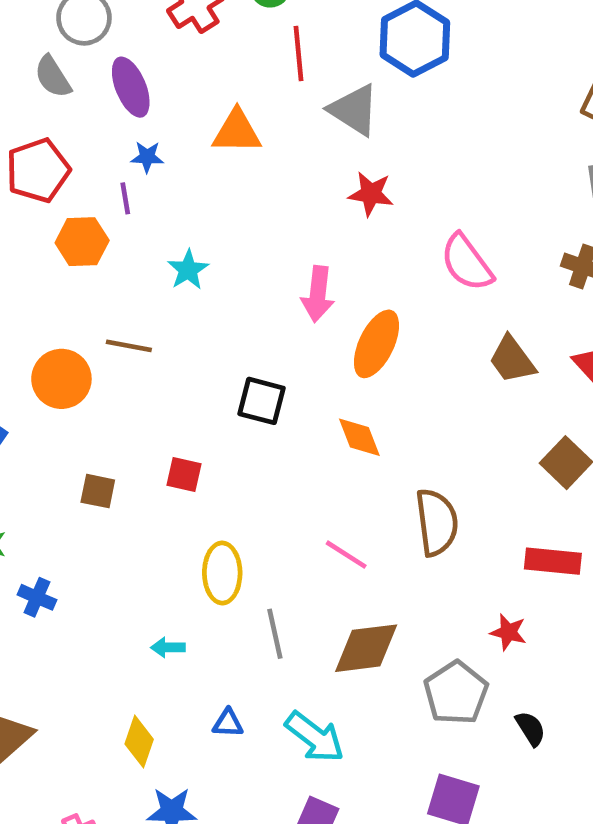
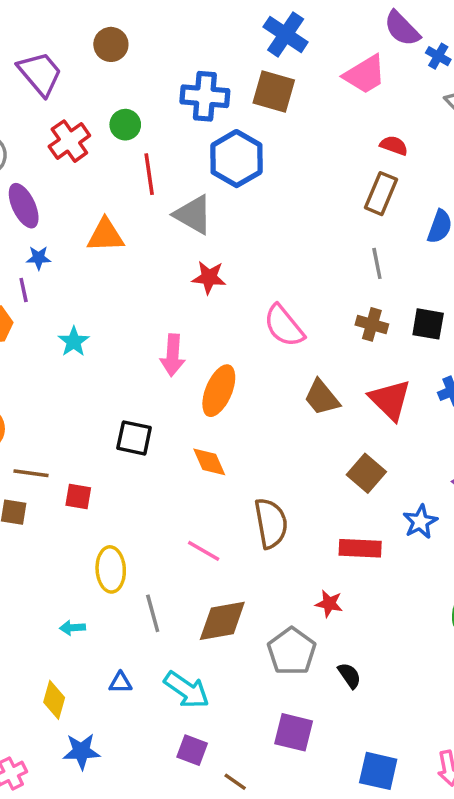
brown line: (129, 346) -> (31, 473), moved

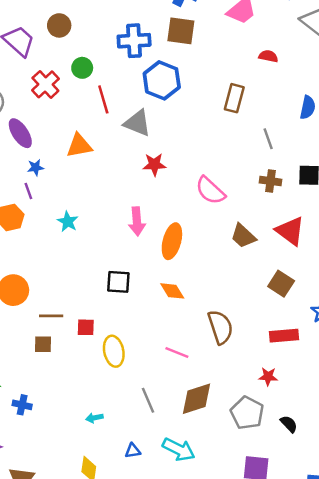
brown circle: (111, 44) -> (59, 25), moved
brown rectangle: (381, 194) -> (234, 98), moved
yellow ellipse: (111, 569) -> (114, 351), moved

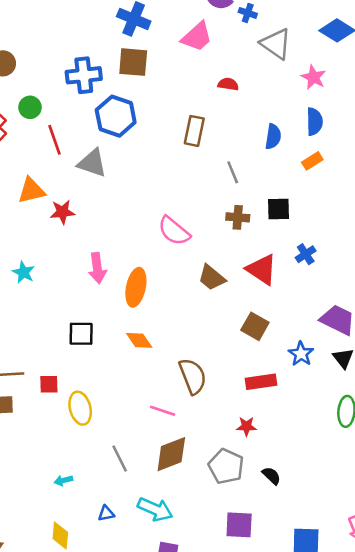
red star: (154, 165) -> (62, 212), moved
pink line: (177, 353) -> (163, 411), moved

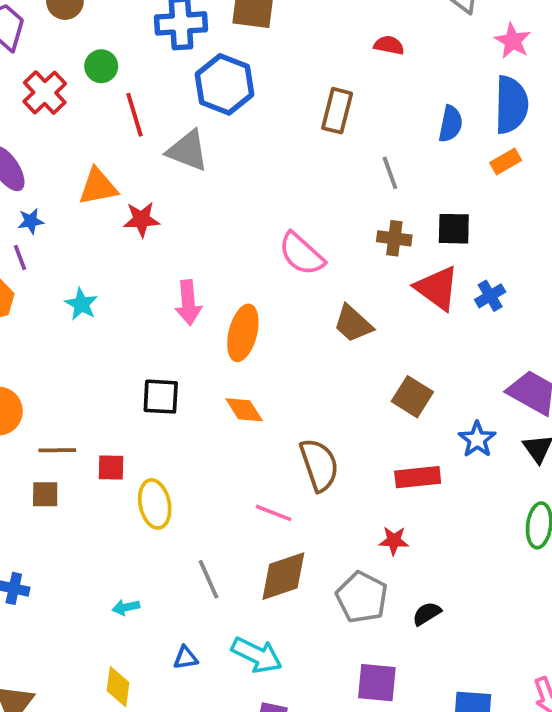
blue semicircle: (314, 122) -> (511, 105), size x1.4
red triangle: (262, 269) -> (437, 288), moved
black semicircle: (271, 476) -> (427, 614), turned -78

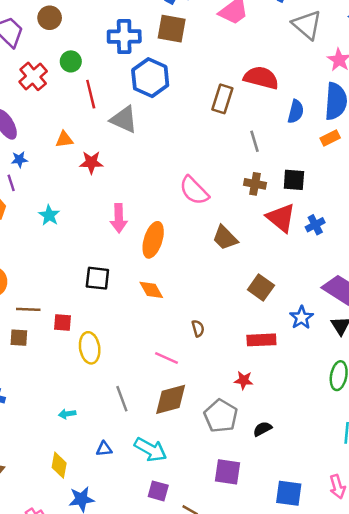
red semicircle: (389, 45) -> (261, 78), moved, size x1.8
orange triangle: (98, 187) -> (64, 140), size x0.7
brown semicircle: (319, 465) -> (198, 328), size x0.5

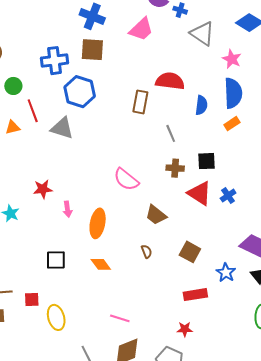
orange triangle: (64, 140) -> (13, 127), moved
red star: (91, 162) -> (43, 189), moved
pink arrow: (119, 218) -> (67, 209), size x0.7
brown semicircle: (198, 328) -> (147, 251), moved

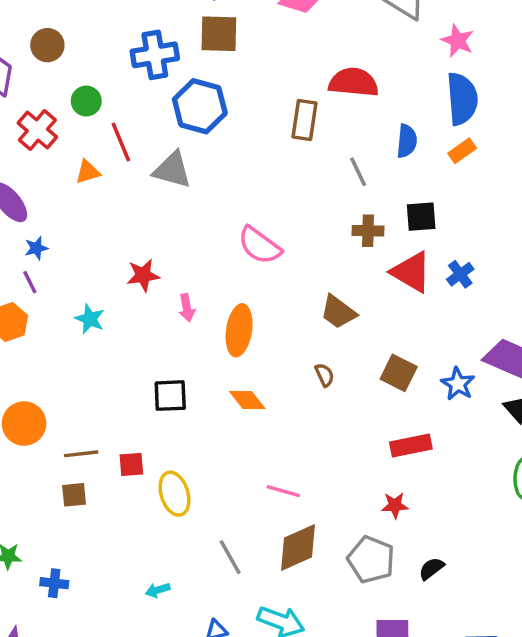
blue semicircle: (201, 105) -> (407, 141), moved
pink semicircle: (126, 179) -> (259, 245), moved
blue star: (226, 273) -> (458, 384), moved

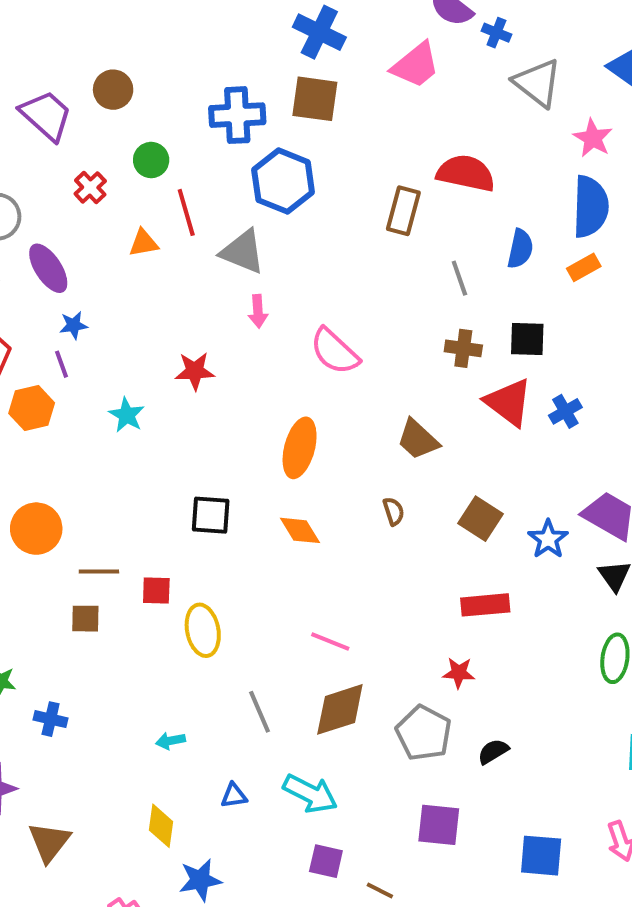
red cross: (37, 130) -> (90, 187), size x0.7
pink arrow: (187, 308) -> (258, 311), moved

